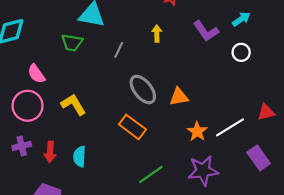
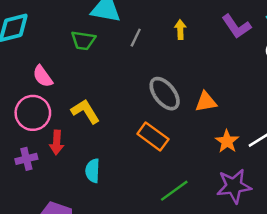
gray line: (119, 50) -> (136, 38), moved
red arrow: (50, 152) -> (57, 142), moved

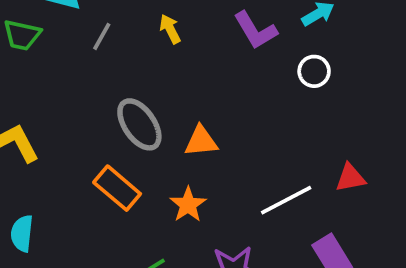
yellow arrow: (180, 29) -> (170, 29), turned -30
orange star: (227, 141) -> (188, 205), moved

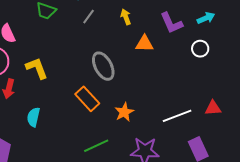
orange triangle: (201, 141) -> (144, 44), moved

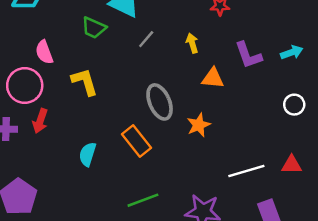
white circle: (200, 49) -> (294, 105), moved
yellow L-shape: (37, 68) -> (85, 82), moved
orange star: (124, 112) -> (199, 125), moved
cyan semicircle: (33, 117) -> (88, 154), moved

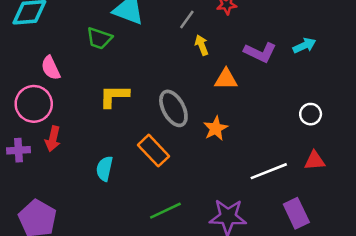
gray line: (146, 39) -> (187, 20), moved
purple L-shape: (248, 55) -> (260, 52), turned -40
yellow L-shape: (85, 82) -> (114, 96), moved, turned -68
white circle: (294, 105) -> (311, 114), moved

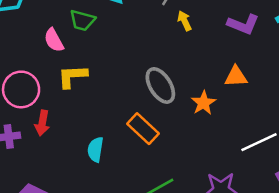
pink semicircle: (51, 68) -> (54, 40), moved
orange triangle: (226, 79) -> (236, 77), moved
yellow L-shape: (114, 96) -> (72, 76), moved

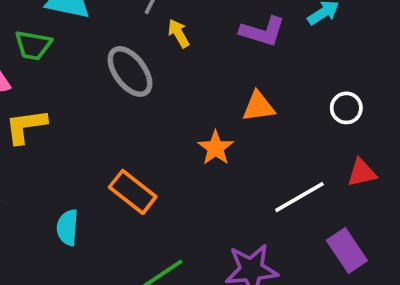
gray ellipse: (160, 85) -> (130, 71), moved

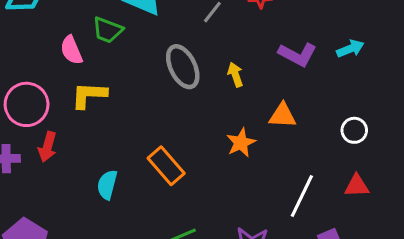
yellow arrow: (179, 33) -> (235, 75), moved
white line: (299, 197) -> (302, 196), turned -45

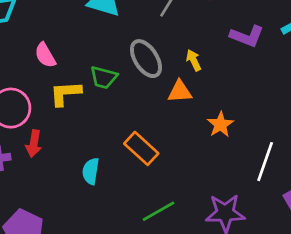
green trapezoid: (108, 30) -> (104, 77), moved
orange triangle: (283, 116) -> (180, 91), moved
orange star: (241, 143) -> (220, 124), moved

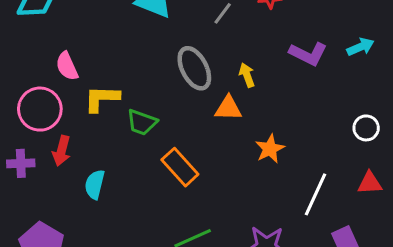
pink semicircle: (45, 55) -> (67, 66), moved
green trapezoid: (104, 77) -> (142, 122), moved
cyan semicircle: (91, 171) -> (95, 184), moved

